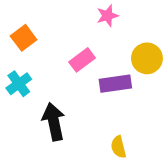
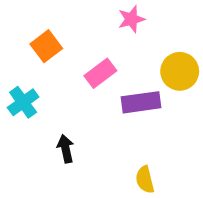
orange square: (24, 38) -> (46, 46), moved
black arrow: (54, 122) -> (66, 149), size x0.6

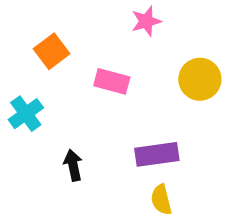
pink rectangle: (100, 73) -> (112, 81), turned 52
purple rectangle: (141, 102) -> (157, 154), moved

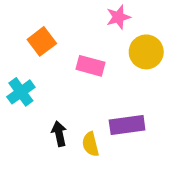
yellow circle: (200, 79) -> (146, 52), moved
yellow semicircle: (161, 200) -> (91, 144), moved

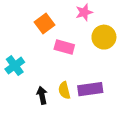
orange square: (42, 41) -> (44, 23), moved
yellow semicircle: (91, 144) -> (64, 90), moved

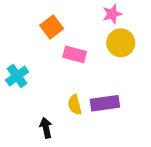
pink star: (84, 12) -> (112, 14), moved
black arrow: (42, 95) -> (46, 128), moved

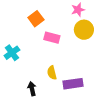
purple rectangle: (105, 103) -> (73, 84), moved

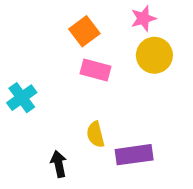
orange square: (36, 19) -> (84, 31), moved

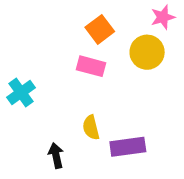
pink star: (143, 18) -> (163, 17), moved
orange square: (84, 31) -> (100, 29), moved

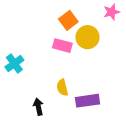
yellow circle: (147, 52) -> (87, 37), moved

